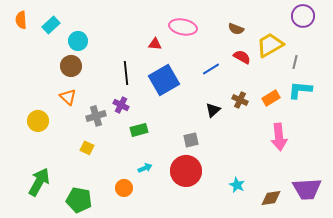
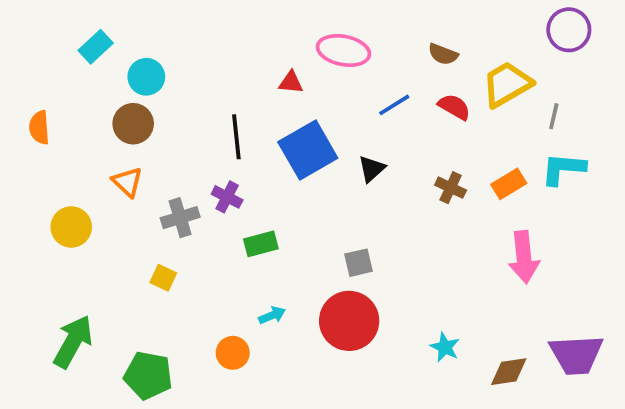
orange semicircle: (21, 20) -> (39, 127), moved
blue line: (211, 69) -> (394, 105), moved
black triangle: (213, 110) -> (372, 169), moved

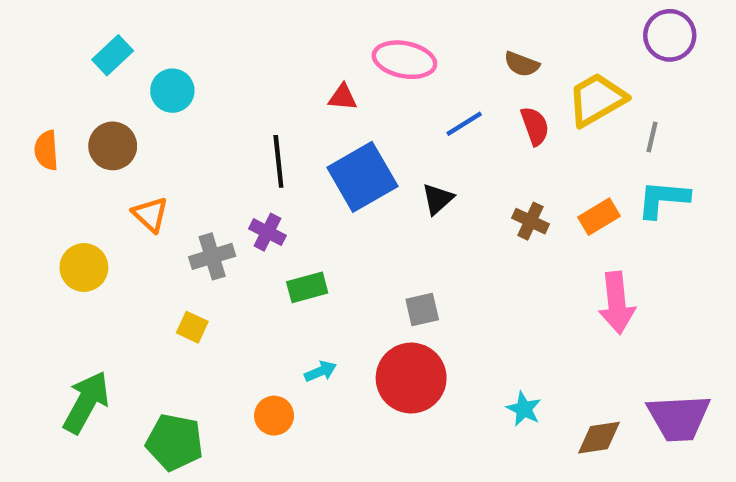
red semicircle: (454, 107) -> (535, 126), turned 40
brown circle: (133, 124) -> (113, 146), moved

